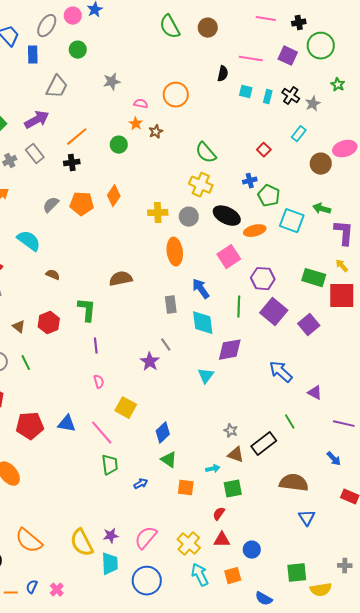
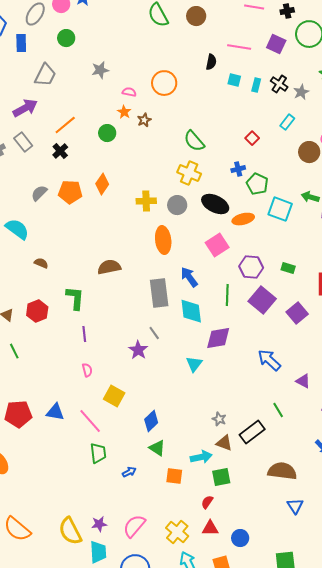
black cross: (72, 163) -> (60, 151), turned -35
green rectangle: (314, 278) -> (288, 268), moved, size x0.6
gray rectangle: (171, 305) -> (159, 293), size x1.6
cyan arrow: (213, 469) -> (201, 457), size x1.5

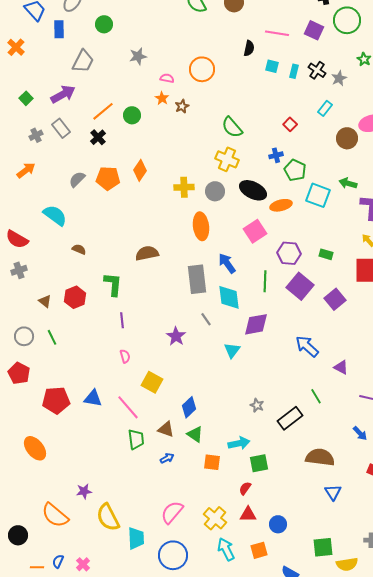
green circle: (107, 133) -> (132, 115), moved
gray line: (154, 333) -> (206, 319), moved
brown triangle: (224, 443) -> (166, 429), moved
purple star: (99, 524) -> (84, 491), moved

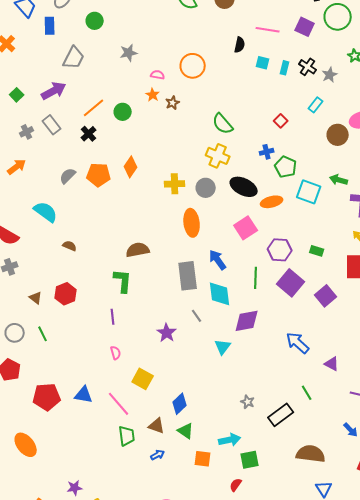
green L-shape: (113, 284) -> (123, 281), moved

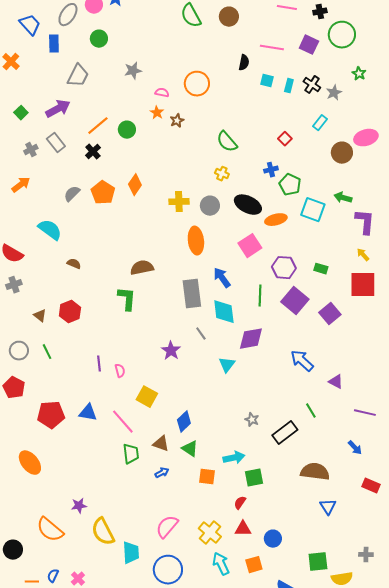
yellow cross: (218, 156) -> (222, 174), size x0.6
orange pentagon: (99, 175) -> (103, 193), turned 30
purple line: (113, 317) -> (99, 364), moved

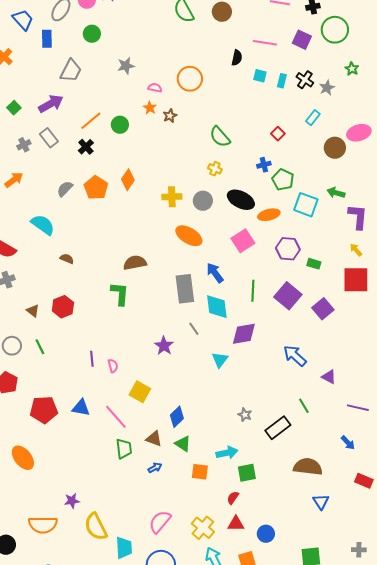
orange ellipse: (196, 241) -> (189, 236), turned -52
purple hexagon: (284, 268) -> (288, 249), moved
orange semicircle: (50, 530) -> (43, 525), turned -40

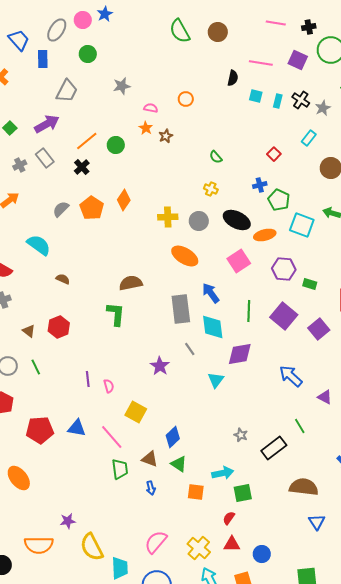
orange circle: (190, 79) -> (186, 99), size x0.6
green semicircle: (220, 137) -> (216, 157), size x0.6
blue arrow: (155, 468) -> (151, 488), turned 104

